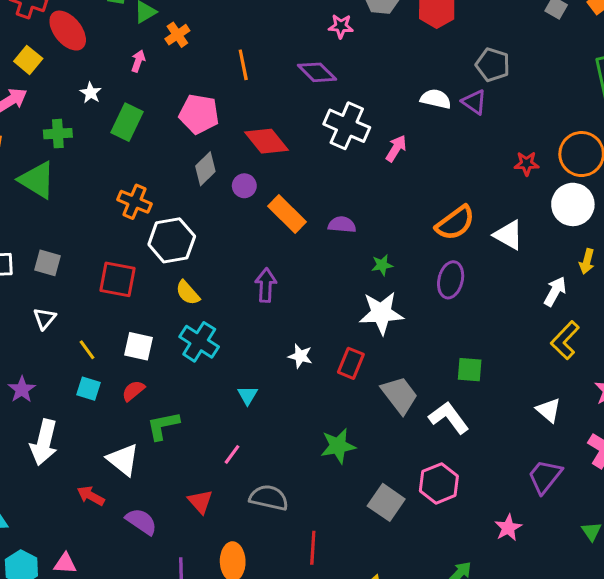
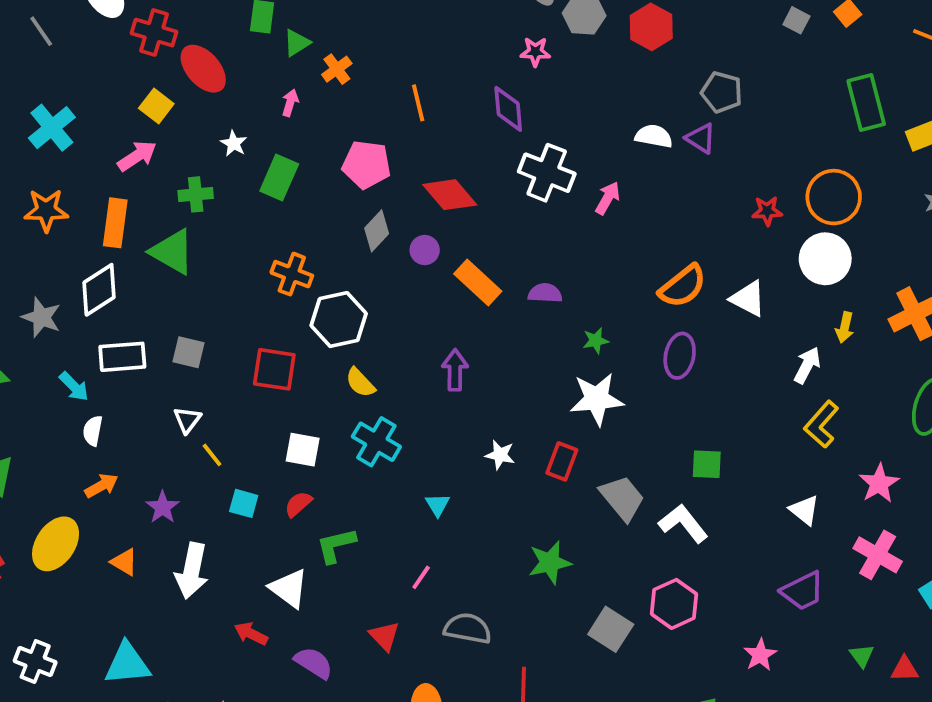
purple diamond: (317, 72) -> (508, 109), turned 42
yellow line: (87, 350) -> (212, 455), moved
purple trapezoid: (545, 476) -> (803, 591), turned -153

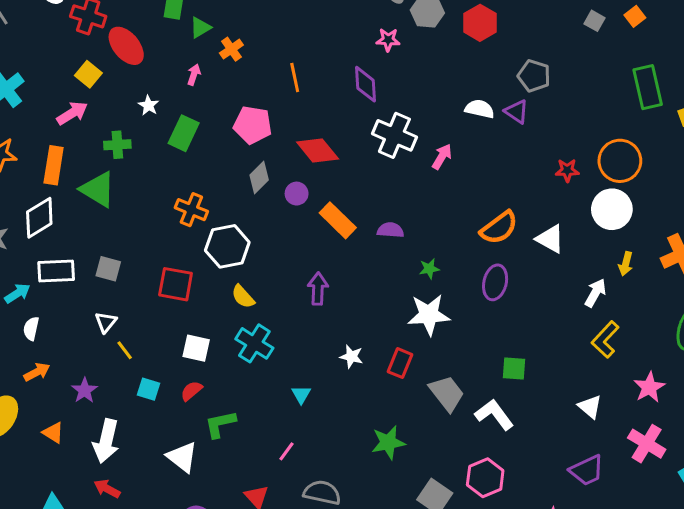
cyan arrow: (74, 387) -> (17, 293), turned -80
red arrow: (251, 634) -> (107, 489), moved

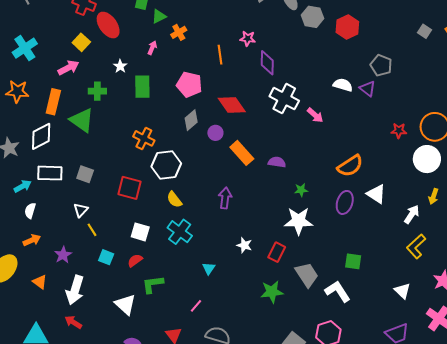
pink star: (388, 40) -> (248, 39), moved
green rectangle: (184, 133) -> (142, 87), turned -30
pink arrow: (442, 157) -> (315, 115), turned 96
white triangle: (550, 239) -> (376, 194), moved
green star: (388, 442) -> (272, 292), moved

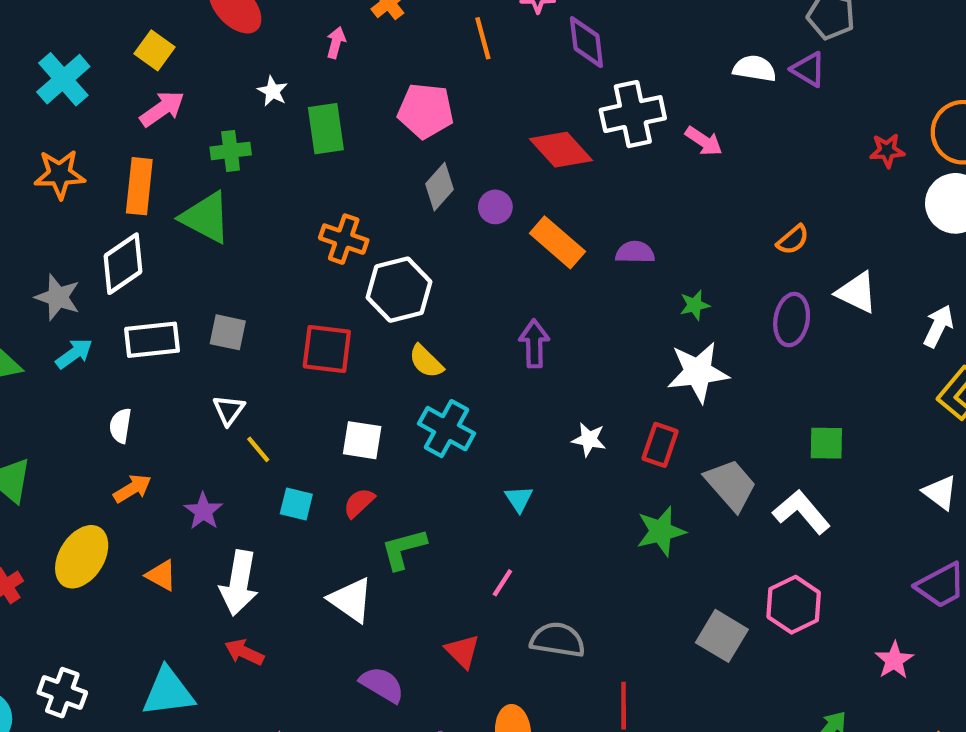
yellow square: (81, 42) -> (154, 50), moved
white cross: (284, 99) -> (633, 114), turned -32
red diamond: (232, 105) -> (561, 150), moved
orange semicircle: (350, 166) -> (793, 240), size x0.6
cyan arrow: (23, 186) -> (74, 354), moved

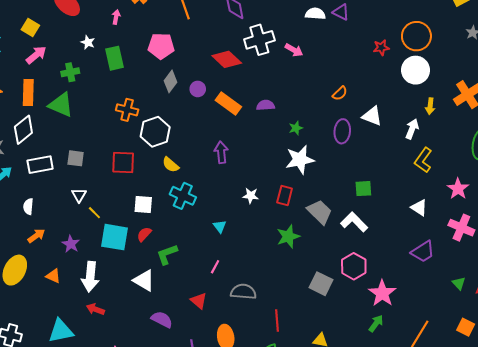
cyan square: (296, 504) -> (114, 237), size x1.8
pink star: (894, 660) -> (382, 293), moved, size x1.5

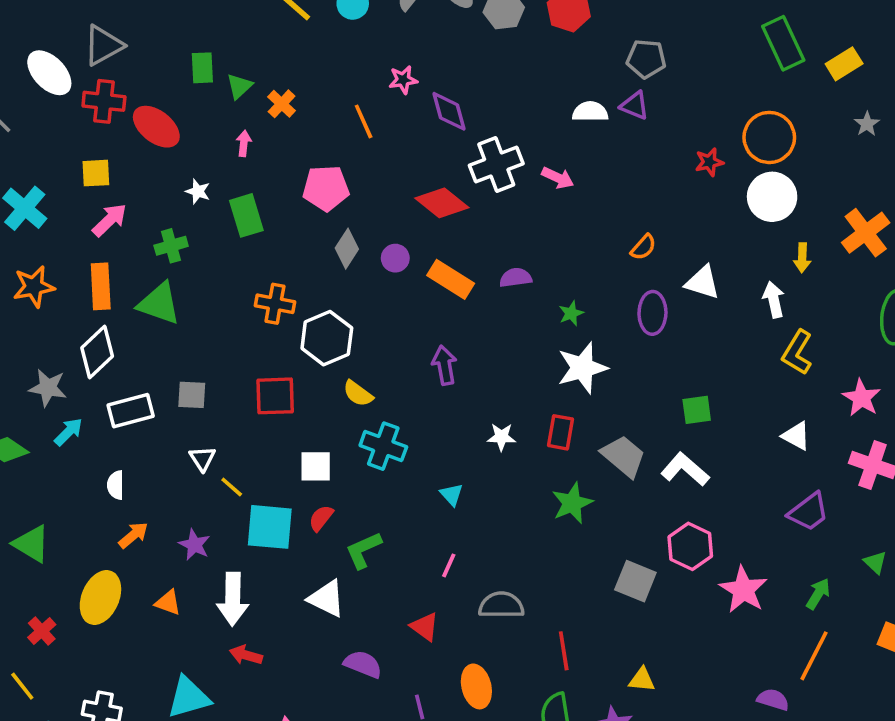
yellow square: (30, 28) -> (96, 173), turned -30
white arrow: (412, 129) -> (774, 300), turned -30
green arrow: (376, 323) -> (818, 594), moved

